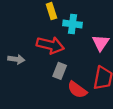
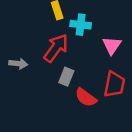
red arrow: (50, 45) -> (56, 48), turned -68

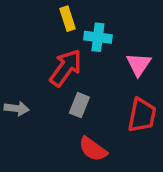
gray arrow: (18, 64) -> (17, 108), moved
red semicircle: (86, 97) -> (93, 149), moved

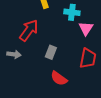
cyan cross: (98, 37) -> (72, 12), moved
red arrow: (66, 68) -> (29, 30), moved

